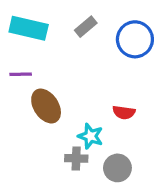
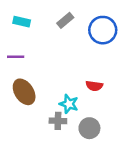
cyan rectangle: (29, 28) -> (22, 22), size x0.6
brown ellipse: (46, 106) -> (24, 92), moved

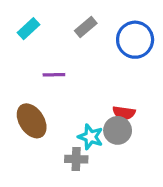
cyan rectangle: (22, 22) -> (28, 29), turned -56
purple line: (16, 57) -> (54, 75), moved
gray circle: (89, 128) -> (118, 130), moved

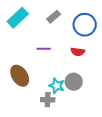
cyan rectangle: (28, 29) -> (18, 18), size x1.5
purple line: (54, 75) -> (44, 49), moved
red semicircle: (124, 113) -> (78, 52), moved

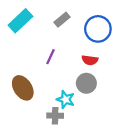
purple line: (44, 49) -> (51, 57), turned -64
gray circle: (74, 82) -> (86, 83), moved

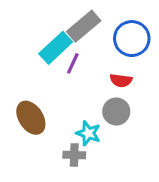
gray rectangle: (62, 20) -> (84, 26), size x1.5
cyan rectangle: (20, 21) -> (56, 48), moved
purple line: (51, 57) -> (73, 63), moved

